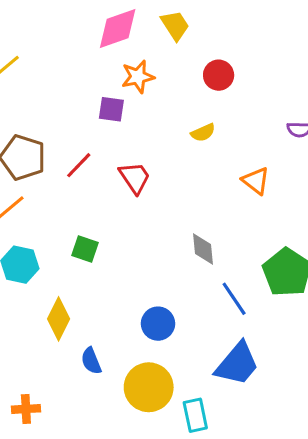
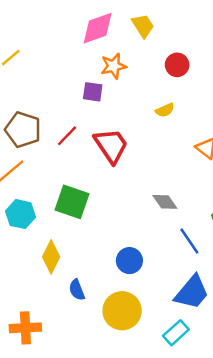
red trapezoid: (135, 178) -> (111, 146), size x1.4
green square: (85, 249) -> (72, 202), size x1.6
gray diamond: (203, 249) -> (165, 202), turned -30
orange cross: (26, 409) -> (25, 328), size x1.4
cyan rectangle: (195, 415) -> (176, 333), moved, turned 60

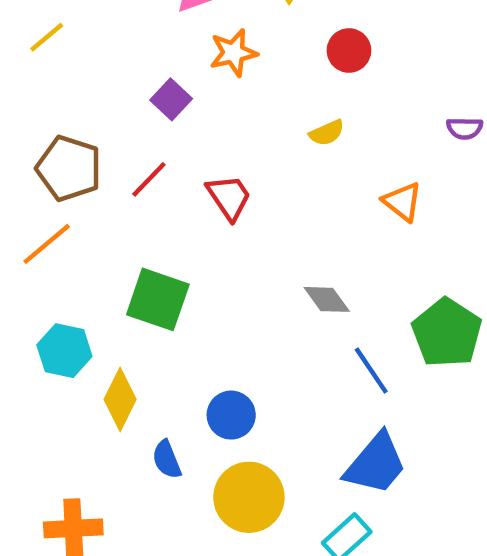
purple square: (93, 92) -> (171, 99), moved, turned 35
red trapezoid: (111, 146) -> (229, 197), size x0.7
cyan hexagon: (21, 214) -> (64, 351), moved
blue circle: (129, 261) -> (231, 415), moved

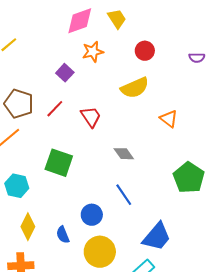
purple semicircle: (465, 128) -> (197, 58), moved
yellow semicircle: (327, 133) -> (135, 88), size x1.8
gray diamond: (327, 299) -> (124, 154), moved
blue line: (371, 371) -> (124, 195), moved
yellow diamond: (120, 399) -> (28, 227), moved

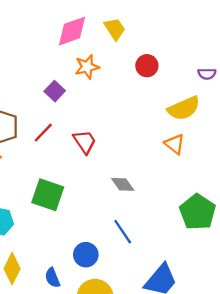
yellow semicircle: (135, 88) -> (184, 108), moved

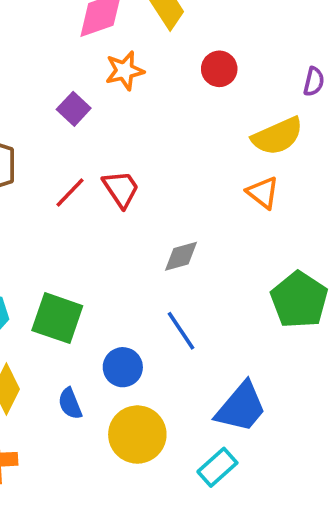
purple semicircle: (207, 74) -> (314, 82), turned -78
red line: (43, 133) -> (70, 193), moved
gray diamond: (123, 184) -> (181, 256), turned -70
green square: (48, 195) -> (57, 318), moved

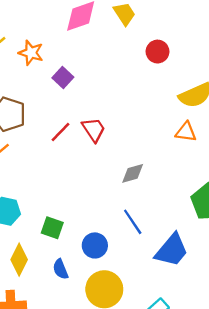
orange star: (125, 71) -> (31, 53), moved, turned 30
orange triangle: (263, 193) -> (186, 132), turned -30
green square: (57, 318) -> (52, 228), moved, size x0.7
blue trapezoid: (241, 407) -> (172, 250), moved

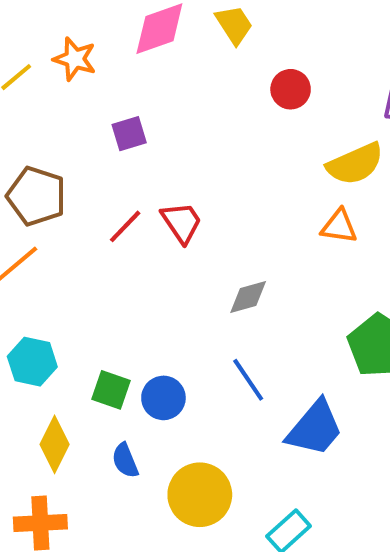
orange star: (31, 53) -> (75, 59), moved
purple square: (63, 78) -> (129, 134), turned 30
blue circle: (95, 245) -> (163, 398), moved

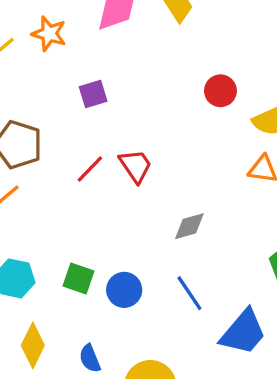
red circle: (291, 89) -> (220, 91), moved
green square: (111, 390) -> (78, 278), moved
blue circle: (163, 398) -> (124, 290), moved

